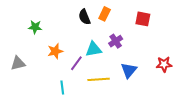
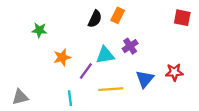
black semicircle: (84, 17) -> (95, 19), turned -133
red square: (143, 19) -> (182, 18), moved
gray triangle: (18, 63) -> (20, 97), moved
red star: (164, 64) -> (174, 72), moved

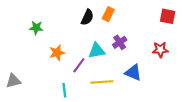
red star: (174, 72) -> (160, 50), moved
blue triangle: (145, 79) -> (133, 73), turned -48
gray triangle: (20, 97) -> (13, 81), moved

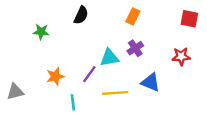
orange rectangle: (108, 14) -> (133, 16), moved
black semicircle: (87, 17) -> (81, 15), moved
orange star: (57, 53) -> (55, 76), moved

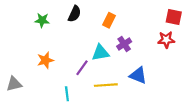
orange rectangle: (133, 16) -> (109, 20), moved
green star: (41, 32) -> (42, 20), moved
red star: (181, 56) -> (166, 40), moved
orange star: (55, 76) -> (45, 60), moved

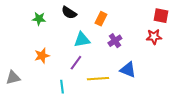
black semicircle: (74, 14) -> (69, 13), turned 98
cyan triangle: (100, 53) -> (82, 40), moved

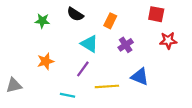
red square: (161, 16) -> (156, 14), moved
cyan triangle: (82, 40) -> (89, 44), turned 42
cyan line: (62, 87) -> (68, 95), turned -72

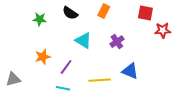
orange rectangle: (110, 21) -> (104, 11), moved
red star: (168, 41) -> (163, 30), moved
purple line: (83, 69) -> (66, 67), moved

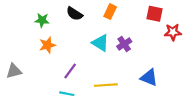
cyan triangle: (83, 41) -> (100, 43), moved
orange star: (43, 57) -> (47, 45), moved
blue triangle: (130, 71) -> (149, 78), moved
gray triangle: (13, 79) -> (14, 71), moved

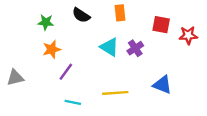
orange rectangle: (110, 12) -> (120, 13), turned -32
red square: (154, 14) -> (161, 25), moved
purple line: (70, 71) -> (66, 72), moved

